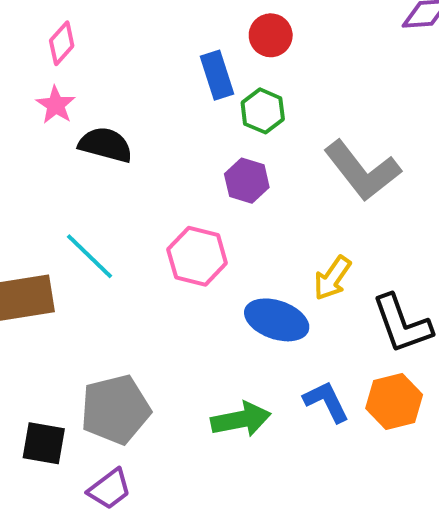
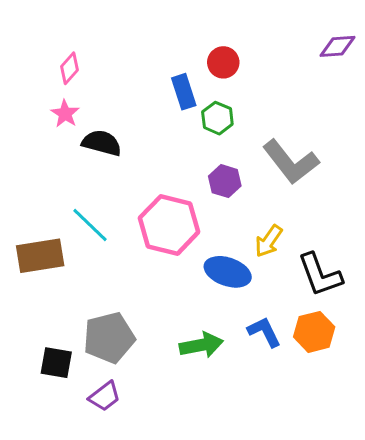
purple hexagon: (247, 181) -> (225, 181), moved
pink hexagon: (197, 256) -> (169, 225), size x1.4

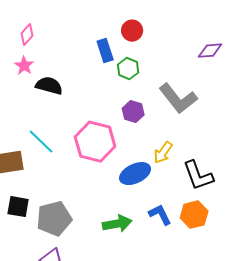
purple diamond: (338, 46) -> (210, 51), moved
blue ellipse: (228, 272) -> (135, 174), turned -44
black square: (56, 363) -> (18, 207), moved

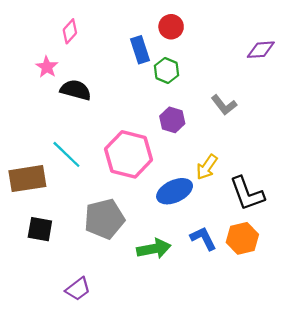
pink diamond: (27, 35) -> (70, 31), moved
gray L-shape: (178, 99) -> (224, 105), size x0.6
gray pentagon: (54, 219) -> (104, 219), moved

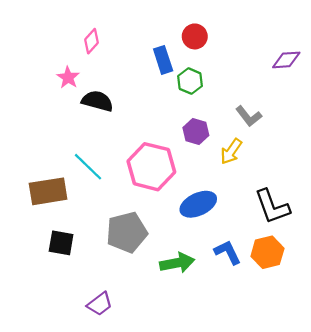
yellow arrow: (207, 167) -> (231, 151), moved

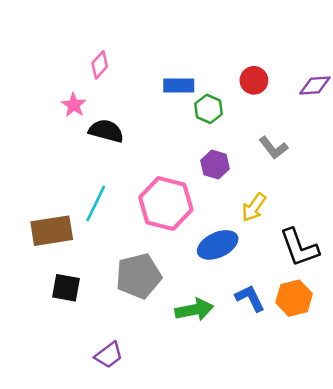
red circle: (195, 36) -> (254, 80), moved
blue rectangle: (163, 60) -> (179, 86), turned -72
yellow arrow: (231, 151) -> (254, 207), moved
cyan line: (88, 167) -> (96, 203), turned 72

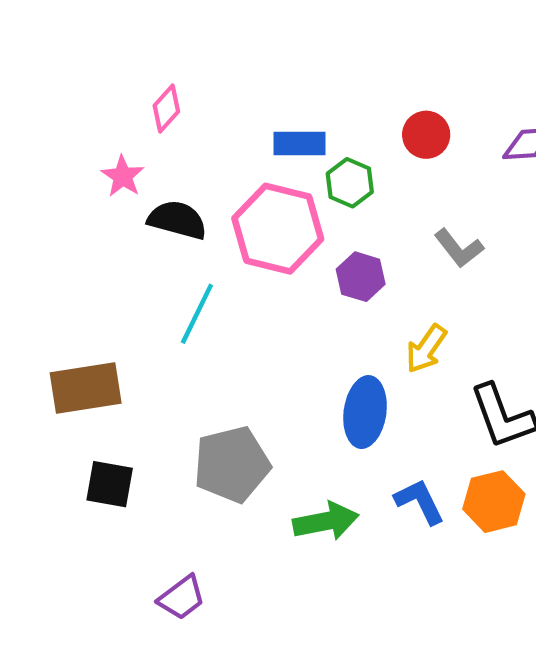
cyan line: (96, 203) -> (197, 314), moved
pink hexagon: (166, 203) -> (278, 229), moved
blue ellipse: (218, 245) -> (365, 412), turned -57

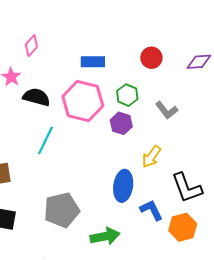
green hexagon: (350, 183) -> (127, 95), moved
blue L-shape: (420, 502) -> (151, 210), moved

